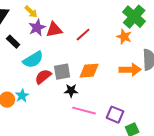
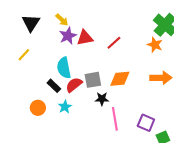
black rectangle: (13, 42) -> (54, 86), moved
cyan semicircle: (33, 60) -> (64, 68), turned 110
cyan star: (22, 96) -> (65, 107), moved
pink line: (84, 111) -> (115, 119), turned 65

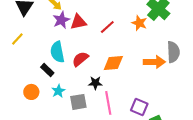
orange star: (155, 45) -> (139, 23), moved
gray square: (93, 80) -> (78, 102), moved
red semicircle: (74, 85) -> (80, 59), moved

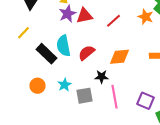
black rectangle: (47, 70) -> (46, 54), moved, size x1.5

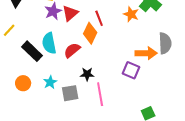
red triangle: (84, 16) -> (70, 13), turned -30
red line: (114, 21) -> (99, 18), turned -70
orange diamond: (120, 57) -> (90, 33), moved, turned -60
purple square: (146, 101) -> (131, 70), moved

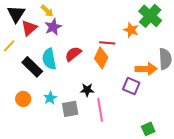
red triangle: (70, 13) -> (29, 28), moved
red line: (99, 18) -> (107, 43), moved, turned -63
orange diamond: (90, 33) -> (101, 58), moved
red semicircle: (72, 50) -> (73, 54), moved

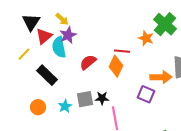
cyan semicircle: (49, 59) -> (59, 47), moved
gray square: (70, 109) -> (85, 99), moved

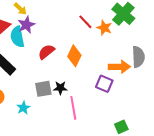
red line: (122, 51) -> (85, 22), moved, turned 42
cyan star: (65, 106) -> (23, 108), moved

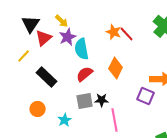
orange star: (104, 28) -> (114, 32), moved
cyan semicircle: (17, 37) -> (82, 49), moved
red semicircle: (46, 52) -> (85, 74), moved

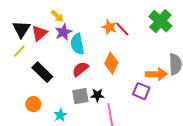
black triangle: (31, 24) -> (21, 29), moved

